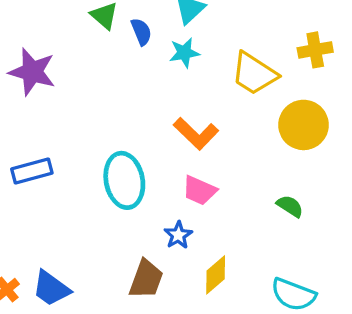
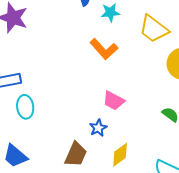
orange L-shape: (196, 134) -> (104, 49), moved
cyan ellipse: (124, 180) -> (25, 107), moved, size x0.7

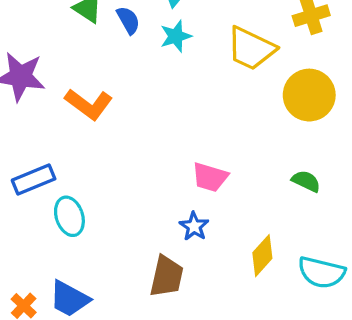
orange L-shape: (104, 49) -> (89, 104), moved
yellow diamond: (120, 155) -> (262, 256), moved

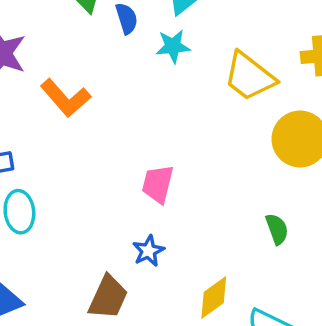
pink trapezoid: (210, 177) -> (158, 184), moved, turned 75
green semicircle: (306, 181) -> (277, 229), turned 32

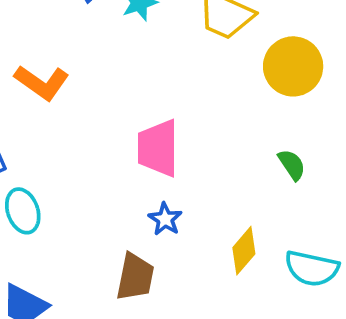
pink trapezoid: (158, 184) -> (158, 148), size x1.4

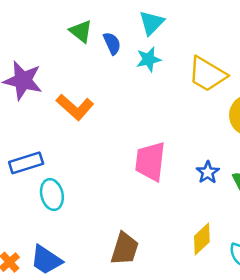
blue star: (165, 219) -> (208, 172), moved

